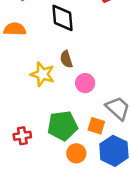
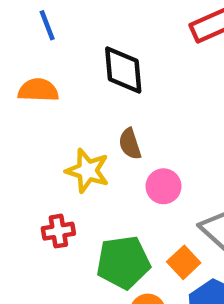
orange square: (96, 126) -> (184, 262), turned 30
red cross: (22, 136) -> (58, 231), moved

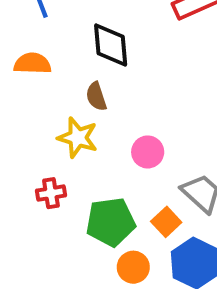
brown semicircle: (130, 144) -> (96, 96), moved

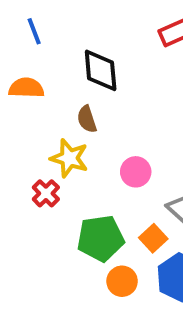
red cross: (51, 193) -> (46, 193), moved, turned -36

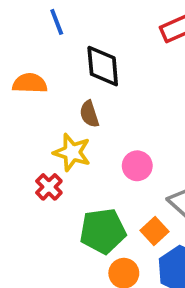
blue line: (34, 31) -> (57, 22), moved

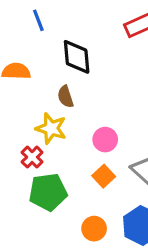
green pentagon: (103, 231) -> (48, 192), moved
orange square: (155, 231) -> (104, 176), moved

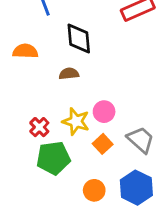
brown semicircle: (65, 97) -> (69, 74), turned 102
yellow star: (51, 128) -> (76, 121), moved

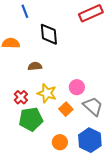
brown semicircle: (69, 74) -> (35, 66), moved
pink circle: (104, 112) -> (77, 87), moved

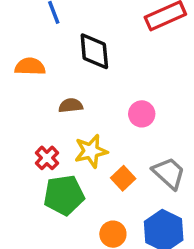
pink circle: (77, 87) -> (142, 114), moved
yellow star: (47, 93) -> (91, 151), turned -30

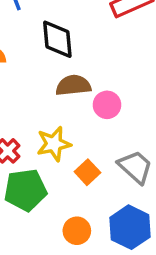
brown semicircle: (71, 105) -> (73, 85), moved, size x1.4

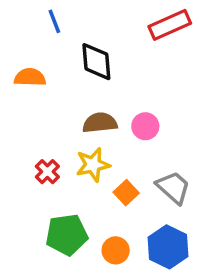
brown semicircle: (73, 85) -> (100, 123), moved
green pentagon: (25, 190) -> (67, 235), moved

